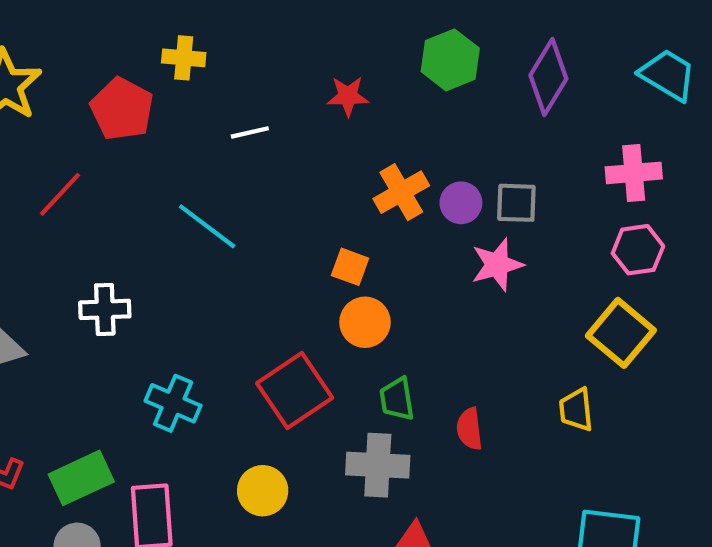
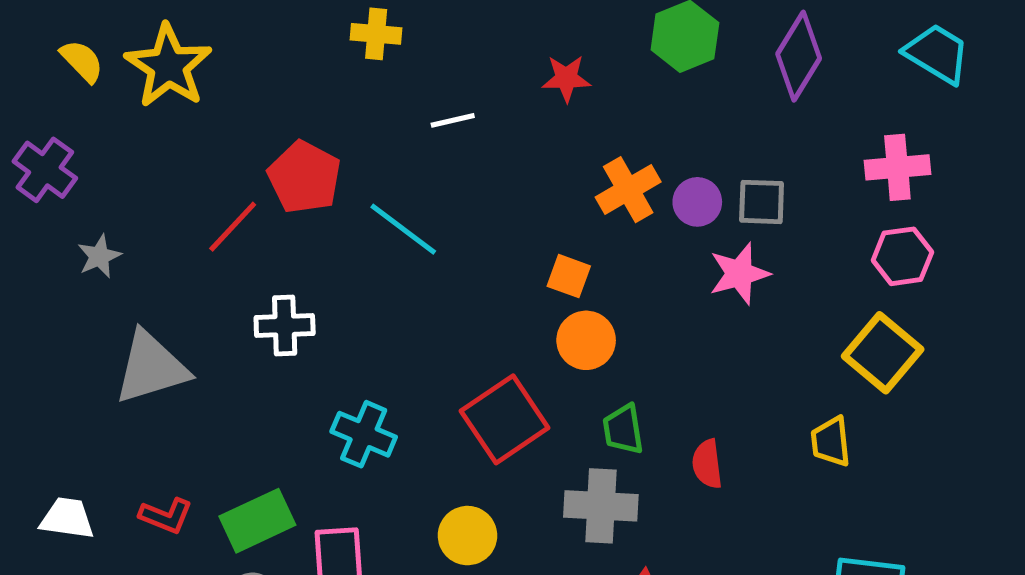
red pentagon: (122, 109) -> (304, 177), moved
red line: (60, 194) -> (233, 227), moved

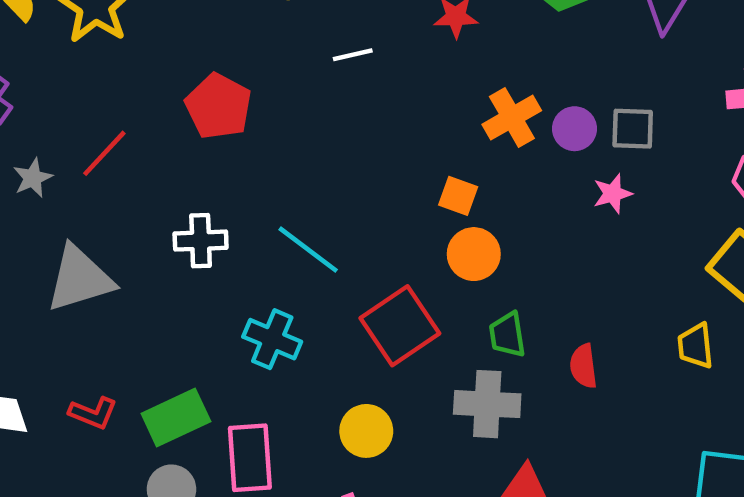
red line: (233, 227) -> (104, 153), moved
cyan line: (403, 229) -> (308, 250), moved
pink star: (739, 274) -> (613, 194), size x0.7

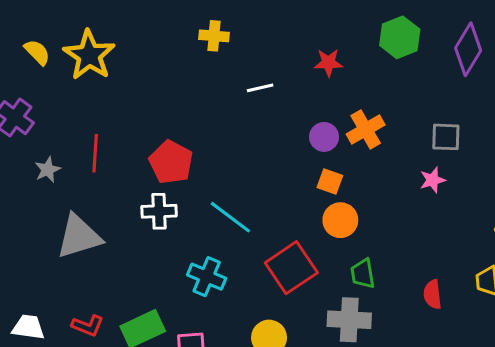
red pentagon: (218, 106) -> (171, 162), moved
purple circle: (575, 129) -> (324, 137), moved
red line: (104, 153) -> (95, 153), turned -39
red semicircle: (583, 366) -> (433, 294), moved

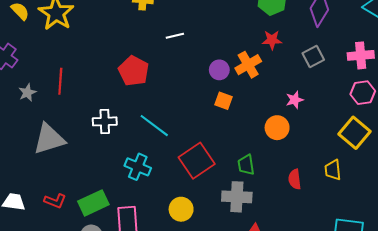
red star: (328, 63) -> (272, 40), moved
gray square: (446, 137) -> (313, 56), moved, turned -30
red pentagon: (171, 162) -> (134, 71), moved
orange circle: (340, 220) -> (277, 128), moved

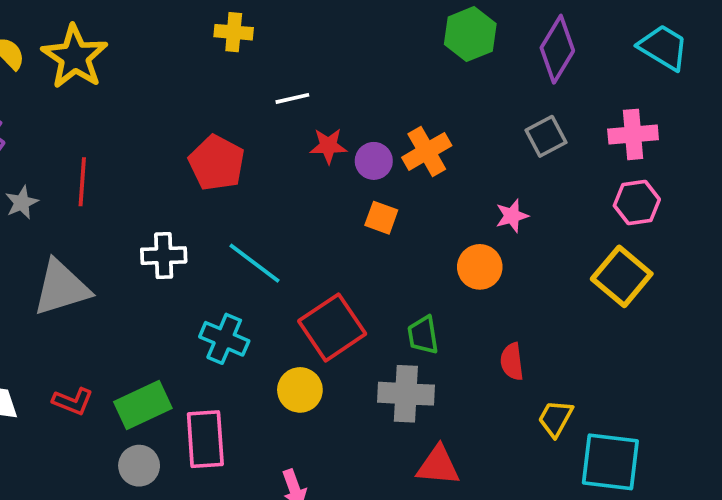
red star: (272, 40) -> (328, 146), moved
yellow trapezoid: (333, 170) -> (555, 418), moved, turned 35
yellow circle: (181, 209) -> (300, 390), moved

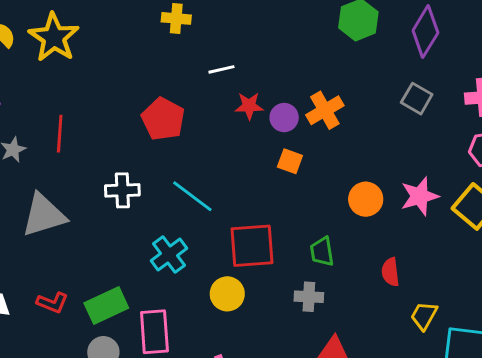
gray square: (546, 136) -> (417, 99), turned -32
pink star: (512, 216) -> (420, 196), moved, size x1.5
red square: (332, 327) -> (252, 246), turned 30
cyan cross: (224, 339) -> (169, 255), turned 30
gray cross: (406, 394) -> (309, 297), size x0.7

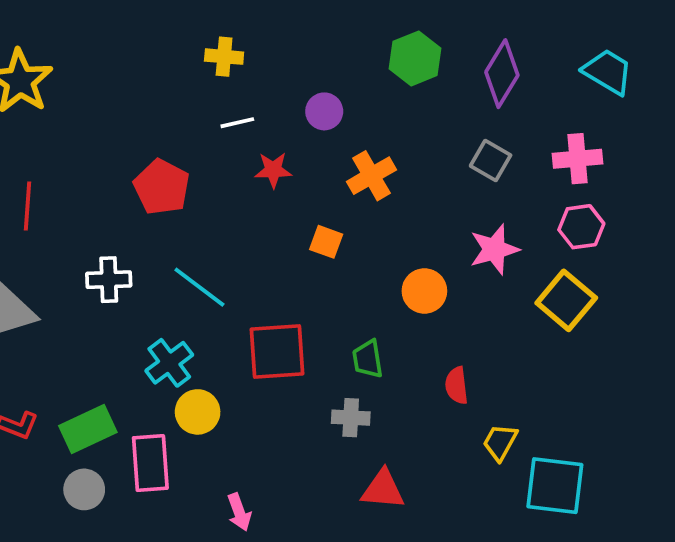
yellow cross: (176, 18) -> (224, 57), moved
purple circle: (284, 118) -> (324, 111), moved
pink star: (420, 196) -> (494, 249), moved
yellow circle: (227, 294) -> (198, 412), moved

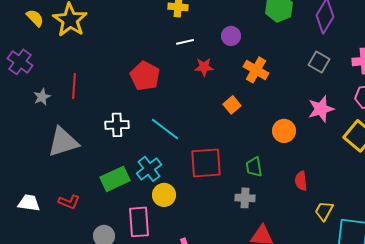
orange cross: (371, 176) -> (256, 70), turned -30
orange square: (326, 242) -> (232, 105), turned 30
green rectangle: (88, 429) -> (115, 179), moved

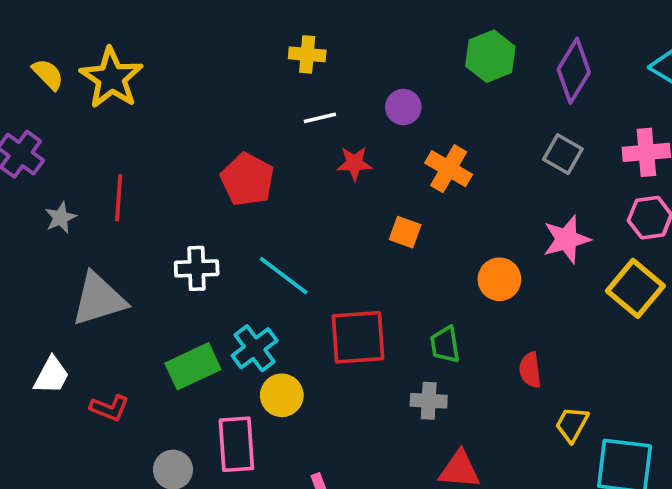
orange square: (232, 105) -> (405, 232), turned -30
white trapezoid: (29, 203) -> (51, 375), moved, turned 110

